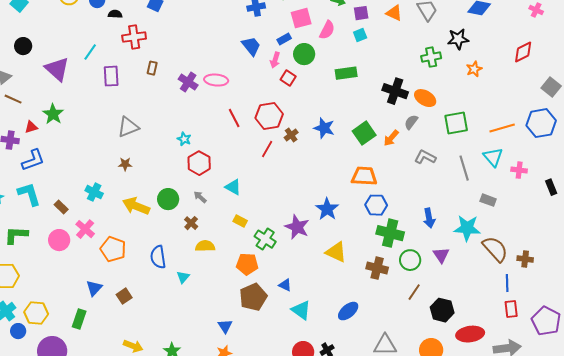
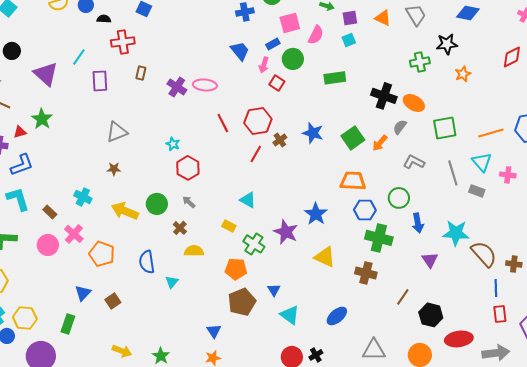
cyan triangle: (233, 187) -> (248, 200), moved
gray rectangle: (488, 200) -> (477, 191), moved
green circle: (410, 260) -> (399, 198), moved
blue triangle: (285, 285) -> (274, 290), turned 32

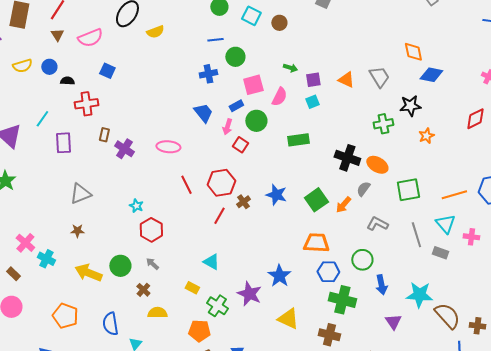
purple cross: (177, 87) -> (124, 149), moved
pink cross: (74, 234) -> (25, 243), moved

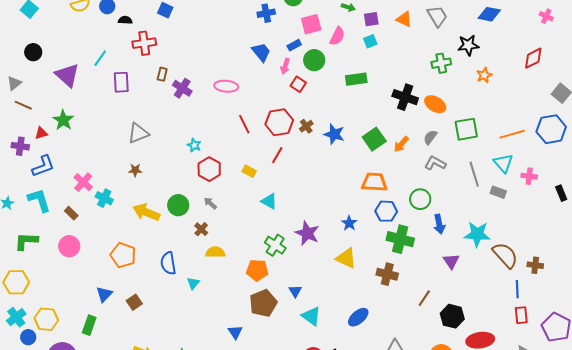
gray semicircle: (363, 189) -> (430, 137), moved
brown cross: (243, 202) -> (306, 126), moved
blue star: (279, 276) -> (349, 223), moved, size x0.7
yellow rectangle: (192, 288) -> (249, 171), moved

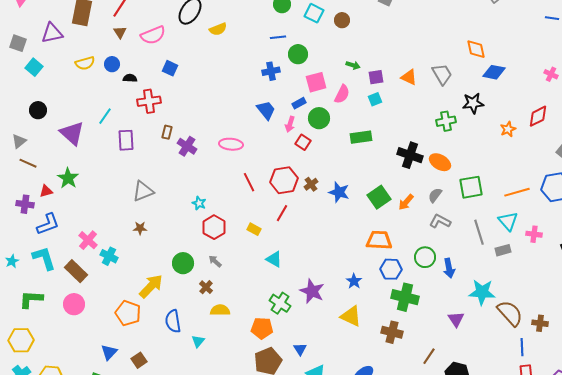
orange star: (484, 75) -> (508, 129), moved
gray rectangle: (498, 192) -> (503, 250), turned -35
yellow arrow: (146, 212) -> (151, 286), moved, turned 112
brown rectangle: (71, 213) -> (76, 271), size x1.6
blue arrow: (439, 224) -> (449, 268), moved

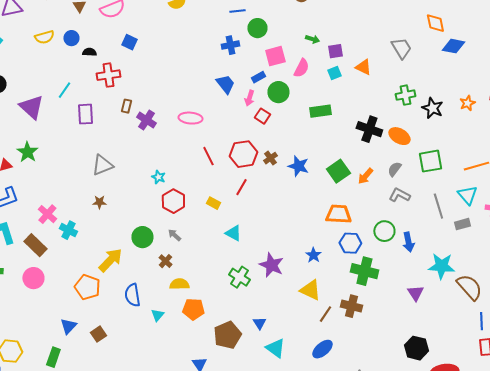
orange triangle: (409, 77) -> (363, 67), moved
black star: (473, 103) -> (432, 108), moved, turned 30
orange pentagon: (262, 328) -> (193, 309), moved
brown line: (429, 356) -> (325, 314), moved

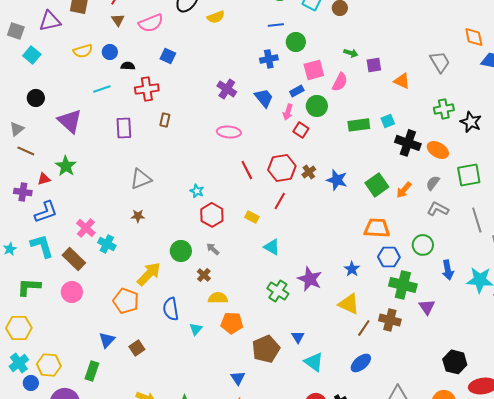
cyan square: (334, 73) -> (388, 121), moved
cyan line: (64, 90) -> (102, 89), moved, turned 36
purple cross: (146, 120) -> (227, 89), moved
blue arrow: (408, 242) -> (448, 270), moved
purple triangle: (415, 293) -> (427, 307), moved

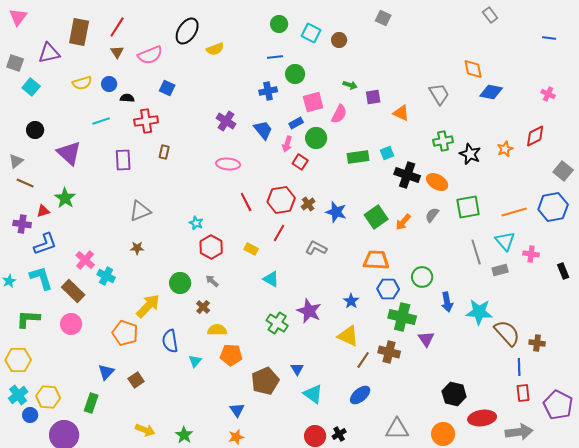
gray L-shape: (438, 209) -> (316, 248), moved

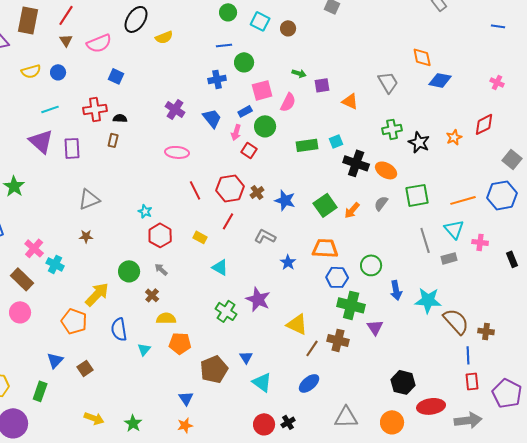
black semicircle: (127, 98) -> (120, 118), moved
purple triangle: (69, 153) -> (41, 141), moved
blue star: (351, 301) -> (288, 262), moved

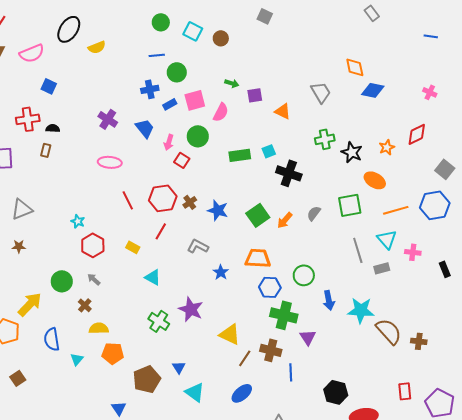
blue rectangle: (245, 111) -> (170, 104), moved
orange ellipse: (386, 170) -> (375, 180), moved
blue line: (468, 355) -> (291, 372), moved

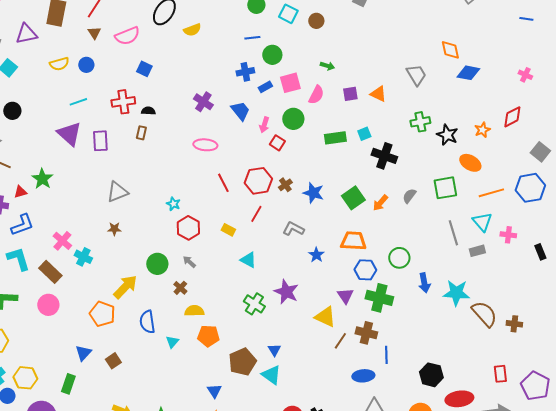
purple square: (255, 95) -> (350, 94), moved
purple triangle: (308, 337) -> (345, 296), moved
cyan triangle: (195, 392) -> (271, 375), moved
blue ellipse: (242, 393) -> (363, 376), moved, turned 35

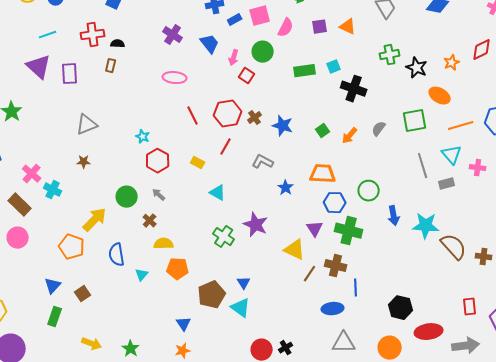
green square: (353, 198) -> (323, 131), size x0.6
green rectangle: (68, 384) -> (55, 317), moved

